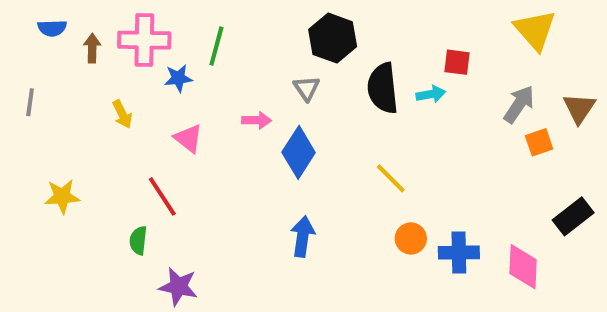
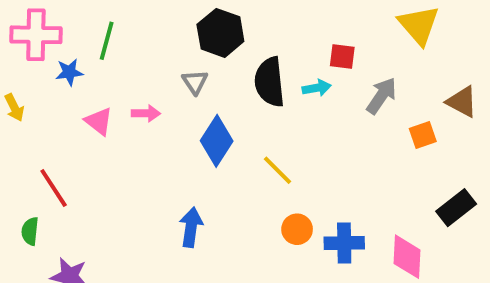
gray arrow: (519, 104) -> (381, 96), moved
brown triangle: (579, 108) -> (462, 102), turned -36
pink triangle: (188, 138) -> (99, 121), moved
blue diamond: (299, 152) -> (217, 141), moved

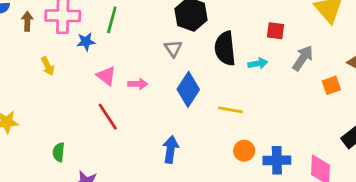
cyan arrow: (317, 88) -> (258, 63), moved
pink arrow: (146, 113) -> (138, 84), moved
yellow line: (277, 170) -> (230, 110), turned -35
red line: (54, 188) -> (108, 117), moved

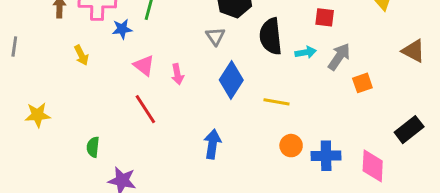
gray arrow: (303, 58) -> (339, 57), moved
pink arrow: (138, 84) -> (177, 74), turned 78
orange square: (331, 85) -> (362, 83), moved

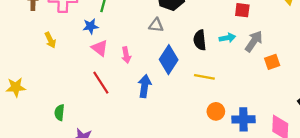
blue star: (122, 29) -> (91, 26), moved
gray triangle: (215, 36) -> (156, 25), turned -49
black semicircle: (271, 36) -> (200, 40), moved, size x0.7
blue arrow: (212, 144) -> (145, 86), moved

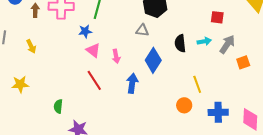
yellow arrow: (50, 40) -> (31, 46), moved
yellow line: (204, 77) -> (197, 84), moved, turned 60
orange circle: (216, 111) -> (184, 105), moved

